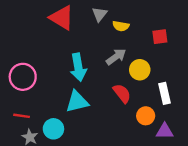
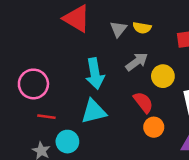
gray triangle: (100, 14) -> (118, 29), moved
red line: (22, 116) -> (46, 117), moved
orange circle: (146, 116) -> (154, 127), moved

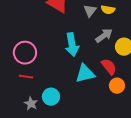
cyan triangle: (94, 111) -> (85, 74), moved
red line: (46, 117) -> (26, 77), moved

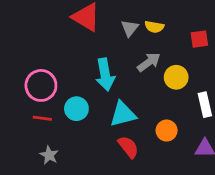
red semicircle: (109, 67) -> (128, 147), moved
cyan circle: (51, 97) -> (76, 109), moved

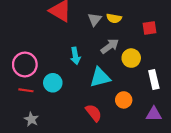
cyan arrow: (105, 75) -> (75, 56), size x0.7
cyan triangle: (123, 114) -> (100, 77), moved

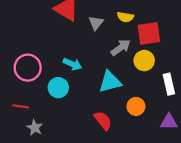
gray triangle: (95, 19) -> (96, 23), moved
red square: (149, 28) -> (149, 33), moved, size x1.5
cyan arrow: (75, 56) -> (72, 64), moved, turned -56
red line: (26, 90) -> (21, 106), moved

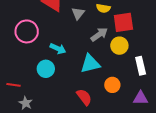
pink circle: (28, 68) -> (27, 31), moved

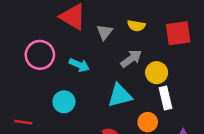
red square: (123, 22) -> (178, 33), moved
cyan arrow: (58, 49) -> (79, 65), moved
white rectangle: (141, 66) -> (165, 98), moved

